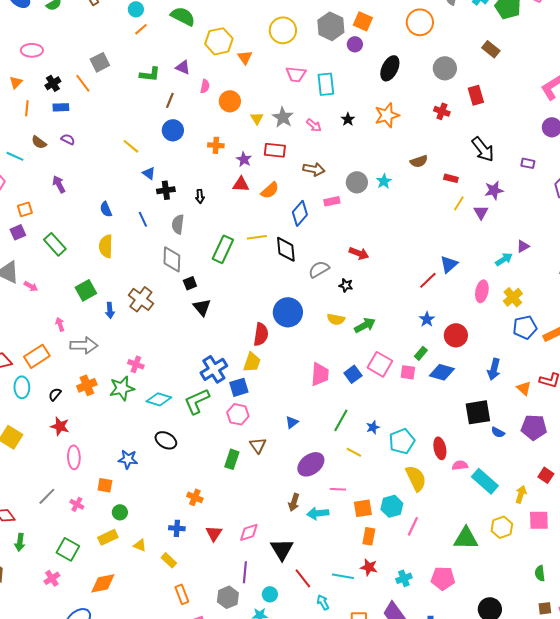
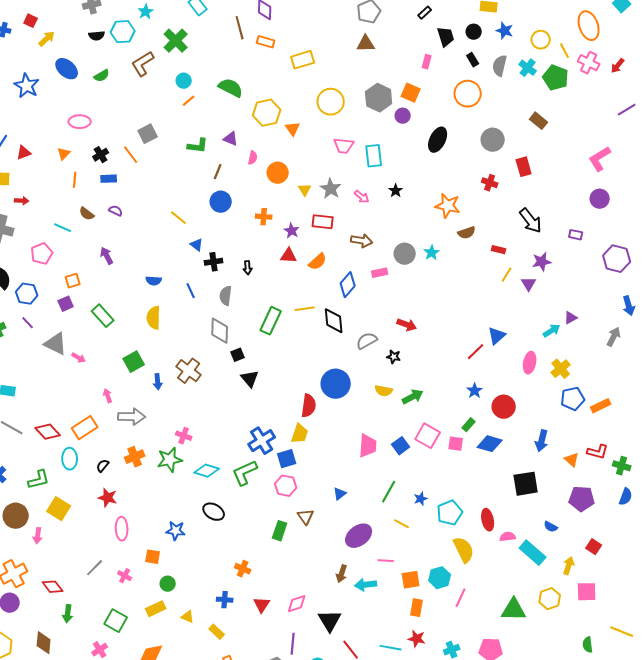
orange star: (387, 115) -> (448, 206), moved, turned 30
blue semicircle: (106, 209) -> (154, 281), turned -63
blue semicircle: (498, 432) -> (551, 527), moved

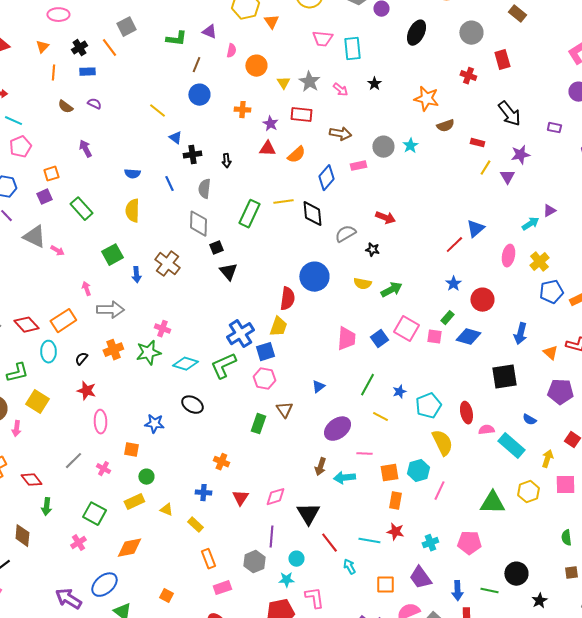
cyan line: (63, 228) -> (13, 121), moved

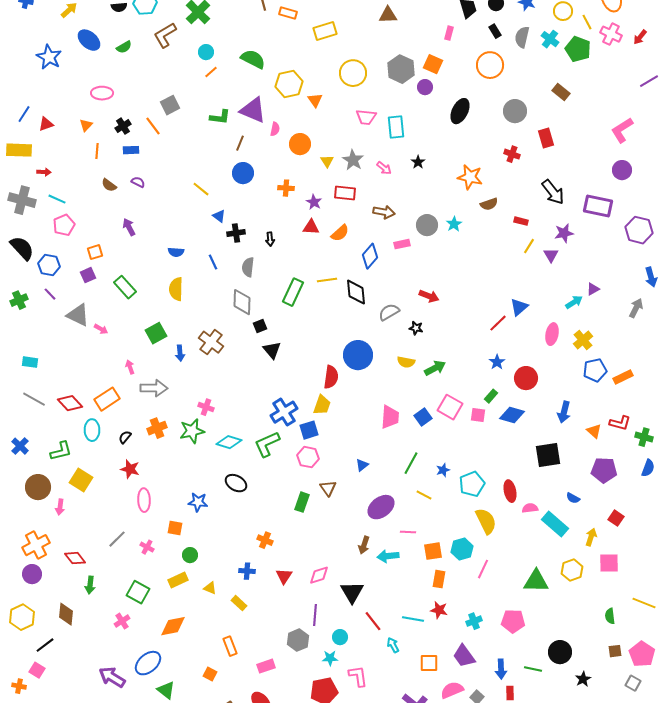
purple triangle: (209, 32) -> (253, 110), size x1.8
purple rectangle: (554, 128) -> (598, 206), size x2.0
orange rectangle: (208, 559) -> (230, 646), moved

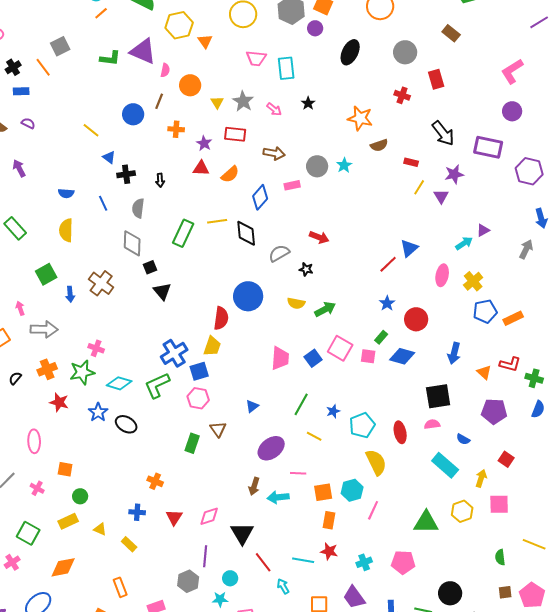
brown line: (240, 143) -> (159, 101), moved
red star: (130, 469) -> (59, 402), moved
blue star: (198, 502) -> (98, 412), moved, turned 30
pink semicircle: (530, 508) -> (432, 424), moved

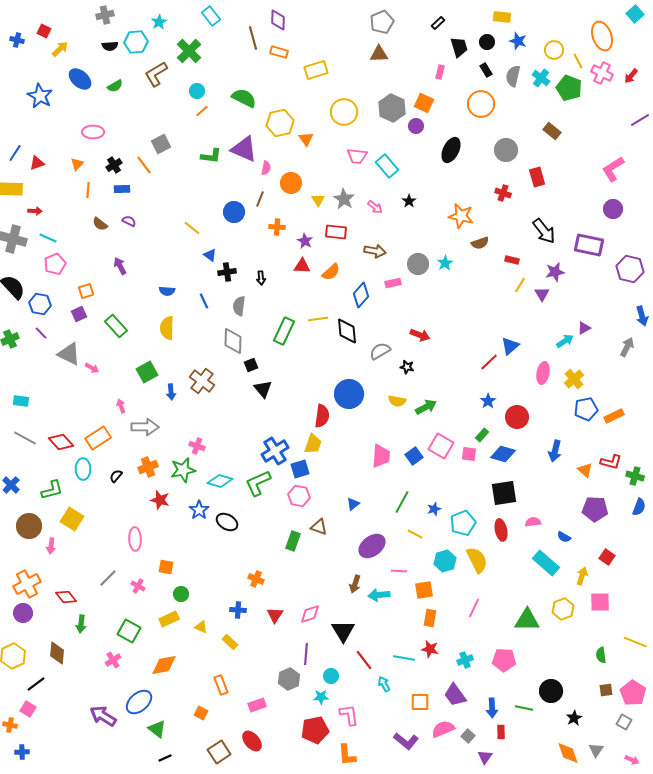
cyan rectangle: (286, 68) -> (387, 166), turned -35
black square: (438, 396) -> (504, 493), moved
brown triangle: (218, 429) -> (319, 527), turned -36
cyan hexagon: (352, 490) -> (445, 561), moved

